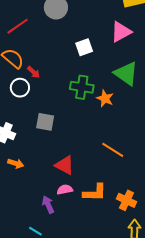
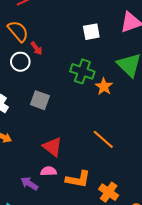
purple arrow: (48, 205) -> (29, 184), turned -42

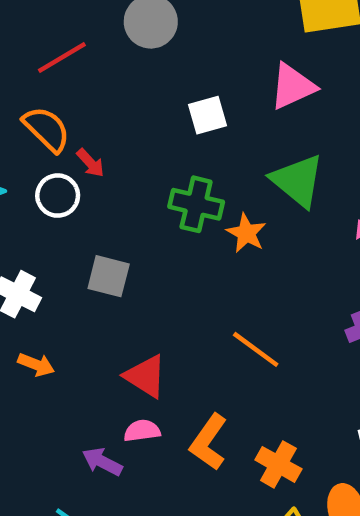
orange L-shape: (78, 179) -> (209, 442), turned 120

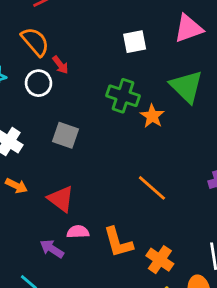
red triangle: (146, 376) -> (61, 199), moved
orange L-shape: (209, 442) -> (118, 242), turned -56

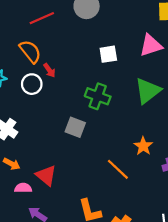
green triangle: (186, 87) -> (148, 91), turned 36
orange star: (152, 116) -> (143, 146), moved
gray square: (65, 135) -> (75, 127), moved
pink semicircle: (78, 232) -> (23, 188), moved

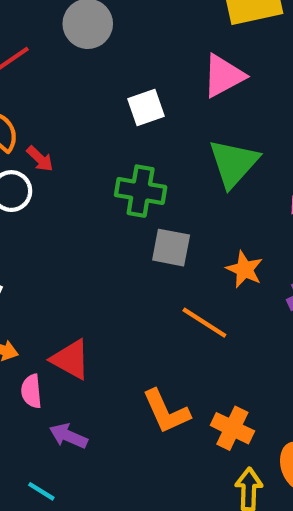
gray square: (75, 127) -> (171, 248), moved
pink semicircle: (23, 188) -> (31, 391), turned -84

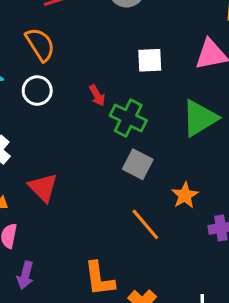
red arrow: (40, 159) -> (97, 95), moved
red triangle: (71, 359) -> (43, 188), moved
purple arrow: (68, 436) -> (25, 275), turned -116

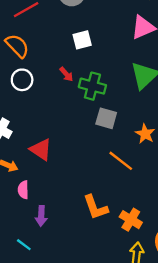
white square: (150, 60) -> (82, 40), moved

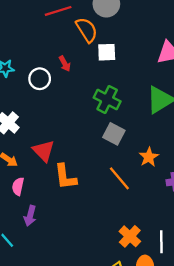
orange semicircle: (17, 46) -> (87, 30), moved
red arrow: (66, 74) -> (65, 64), moved
orange L-shape: (96, 207) -> (65, 177), moved
orange cross: (131, 220) -> (130, 236), moved

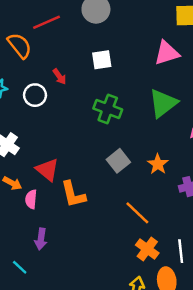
orange semicircle: (87, 30) -> (20, 46), moved
gray square: (114, 134) -> (118, 161), moved, turned 30
orange line: (119, 178) -> (137, 213), moved
pink semicircle: (18, 186) -> (31, 199), moved

